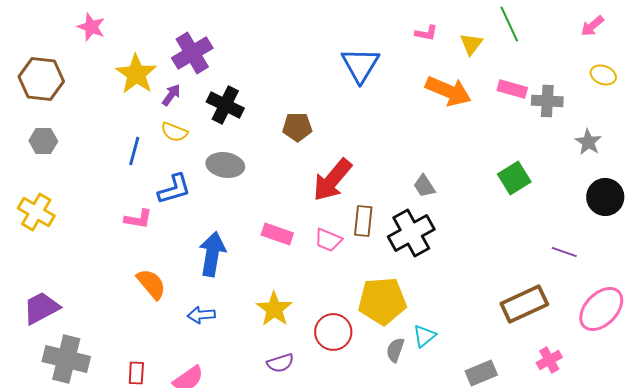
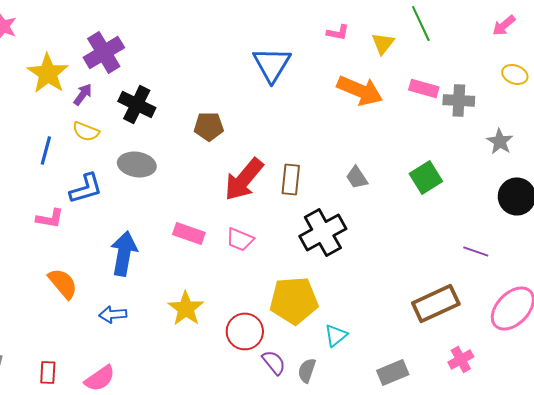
gray trapezoid: (424, 186) -> (357, 177), moved
brown rectangle: (363, 221) -> (291, 179), moved
gray semicircle: (395, 350) -> (307, 370), moved
purple semicircle: (280, 363) -> (274, 362), moved, turned -112

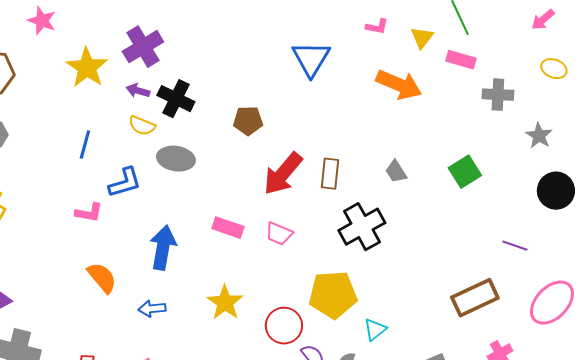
pink rectangle: (424, 88) -> (461, 60), moved
purple arrow: (83, 94) -> (138, 91), moved, turned -110
yellow semicircle: (86, 131) -> (142, 126), moved

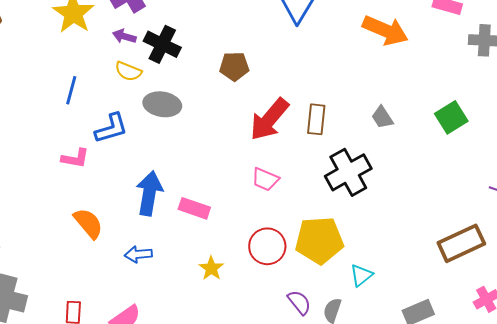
pink rectangle: (228, 228) -> (194, 208), moved
yellow star: (225, 303) -> (211, 268), moved, size x0.7
red circle: (284, 326) -> (267, 246), moved

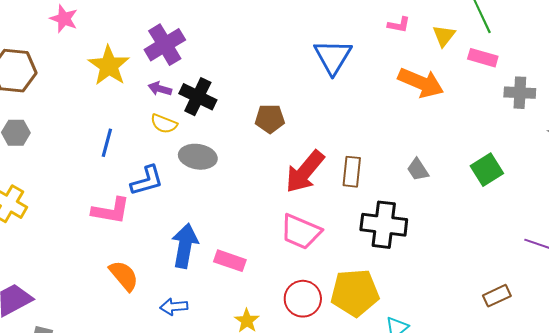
pink L-shape: (75, 158) -> (111, 211), size x1.4
black cross: (348, 172) -> (384, 225), turned 36
pink trapezoid: (265, 179) -> (301, 232), size x1.5
brown rectangle: (461, 243) -> (497, 296), size x0.6

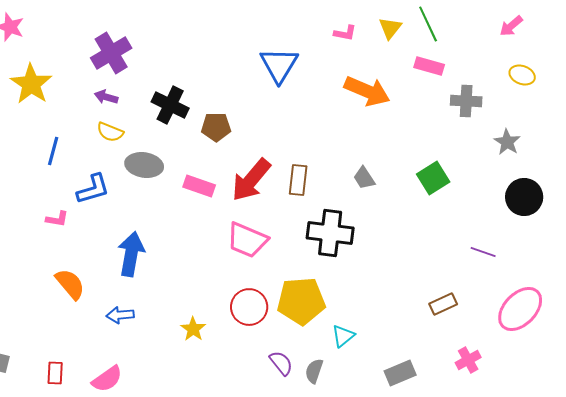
yellow triangle: (444, 36) -> (390, 28), moved
yellow star: (109, 66) -> (31, 84), moved
black cross: (198, 97) -> (170, 105), moved
pink L-shape: (111, 211) -> (57, 219), size x0.6
pink rectangle: (230, 261) -> (199, 186), moved

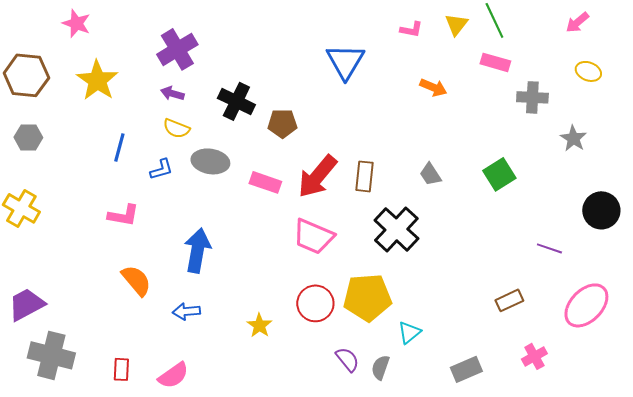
orange arrow: (367, 91) -> (433, 87), size x0.6
blue L-shape: (93, 189) -> (161, 169), moved, size x0.7
black circle: (524, 197) -> (601, 210), moved
pink L-shape: (57, 219) -> (123, 215), size x1.4
black cross: (330, 233) -> (396, 229), turned 36

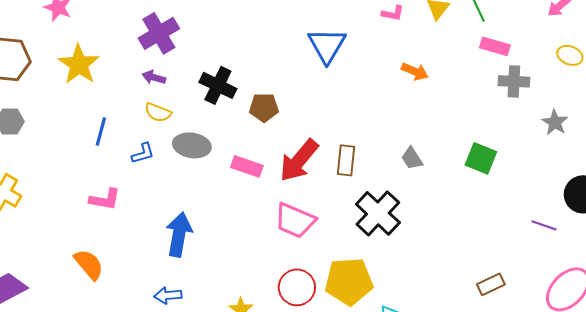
pink rectangle: (495, 62) -> (495, 46), moved
green square: (499, 174) -> (481, 158), turned -36
purple line: (549, 248) -> (544, 225), moved
orange semicircle: (136, 280) -> (89, 264), moved

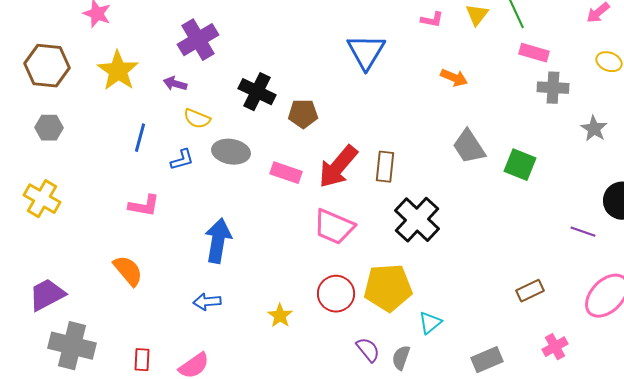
purple arrow: (154, 77) -> (175, 84), moved
gray trapezoid: (412, 158) -> (469, 147), moved, size x1.5

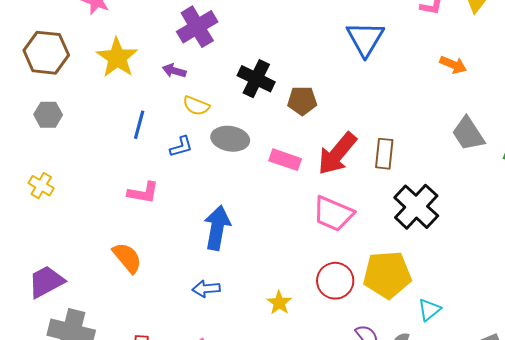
yellow cross: (42, 199) -> (41, 186), size x0.7

